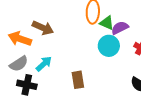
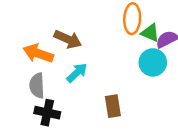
gray semicircle: (19, 64) -> (37, 86), turned 120
cyan arrow: (44, 64) -> (77, 73), moved

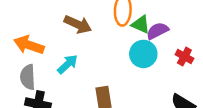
brown arrow: (68, 39) -> (78, 24), moved

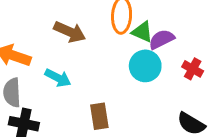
cyan arrow: (68, 64) -> (58, 78), turned 70

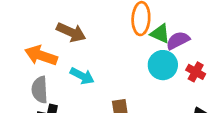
brown arrow: (70, 32) -> (71, 32), moved
red cross: (193, 69) -> (196, 72), moved

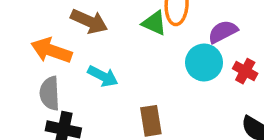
green triangle: (160, 34) -> (154, 23), moved

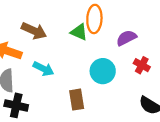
cyan circle: (204, 62) -> (103, 71), moved

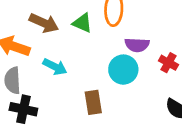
green triangle: (79, 32) -> (82, 23), moved
purple semicircle: (126, 38) -> (137, 45), moved, turned -150

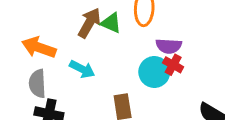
brown arrow: (44, 23) -> (89, 23), moved, turned -84
red cross: (168, 63) -> (173, 65), moved

